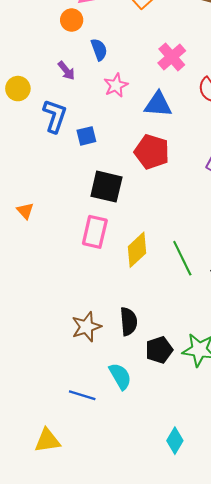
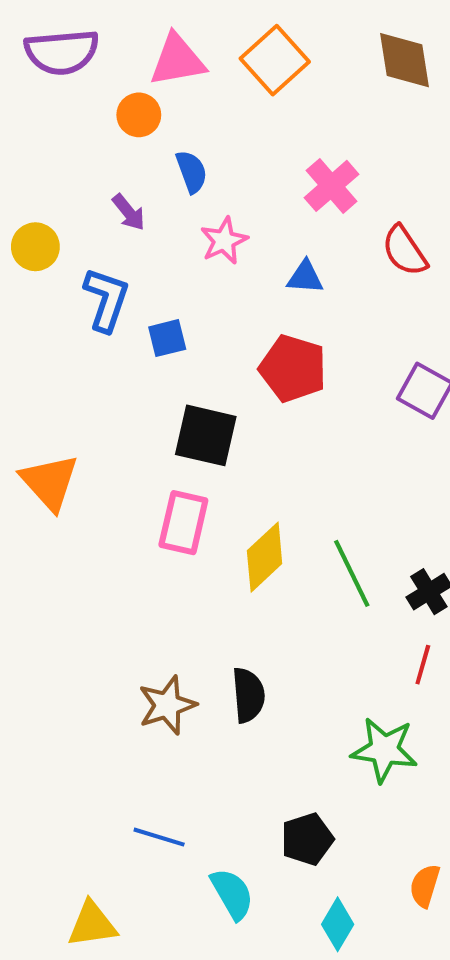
blue triangle: (158, 104) -> (305, 277), size x0.7
orange triangle: (25, 211) -> (50, 482), size x1.8
black pentagon: (159, 350) -> (307, 839), moved
cyan semicircle: (120, 376) -> (232, 894), moved

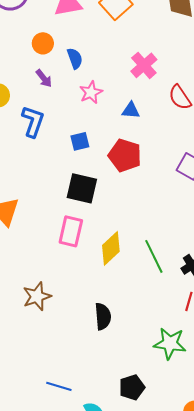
orange circle: (139, 115) -> (43, 43), moved
blue square: (167, 338) -> (80, 141), moved
brown star: (167, 705) -> (37, 296), moved

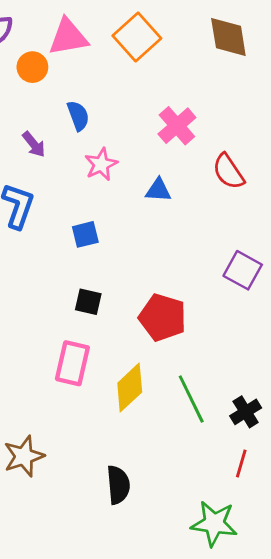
orange circle: (43, 43) -> (32, 67), moved
red pentagon: (125, 155) -> (163, 317), moved
black square: (82, 188) -> (88, 302), size x0.6

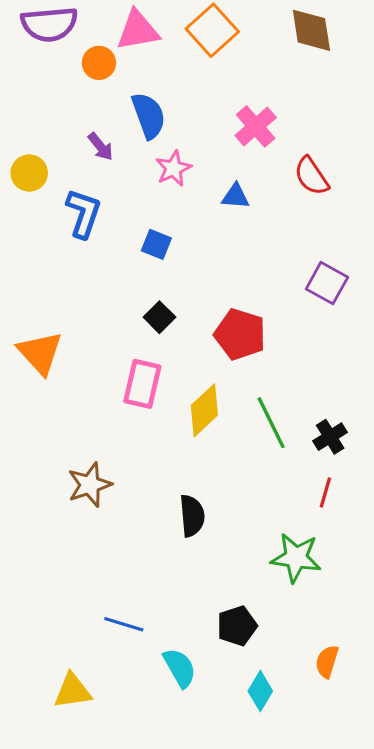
blue semicircle: (78, 116) -> (149, 116), size x1.4
blue square: (85, 234) -> (156, 244), turned 36
black square: (88, 302) -> (159, 317), turned 32

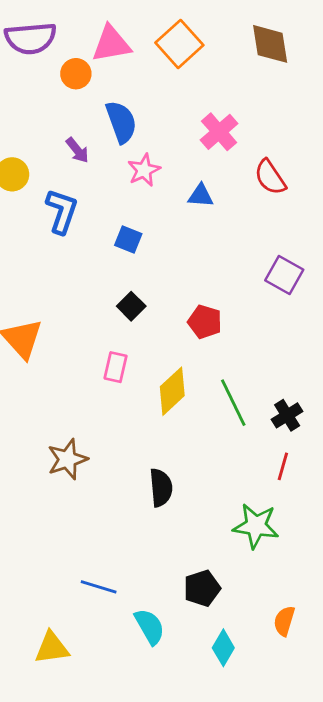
red pentagon: (240, 334) -> (205, 322), size x0.7
pink rectangle: (142, 384) -> (116, 367), size x0.7

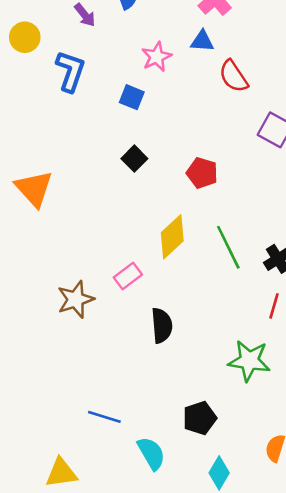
pink star: (144, 170) -> (157, 57), moved
red semicircle: (270, 177) -> (234, 76), moved
blue triangle: (201, 196) -> (202, 41), moved
pink rectangle: (116, 367) -> (128, 276), moved, turned 40

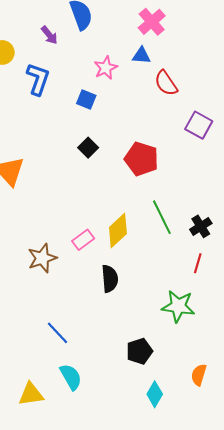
red pentagon: (202, 173) -> (141, 159), size x1.4
yellow diamond: (172, 237) -> (118, 231), moved
blue line: (104, 417) -> (58, 333), moved, turned 30
cyan semicircle: (151, 453) -> (71, 377), moved

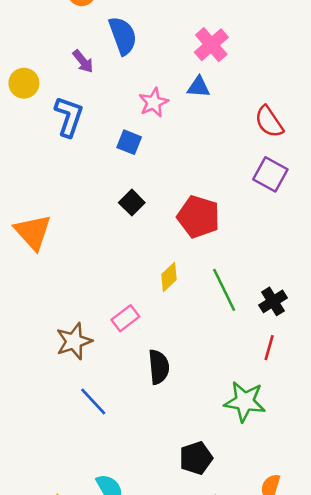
red semicircle: (166, 83) -> (269, 122), moved
yellow diamond: (118, 231) -> (169, 277), moved, size x0.7
blue line: (58, 333) -> (93, 402), moved

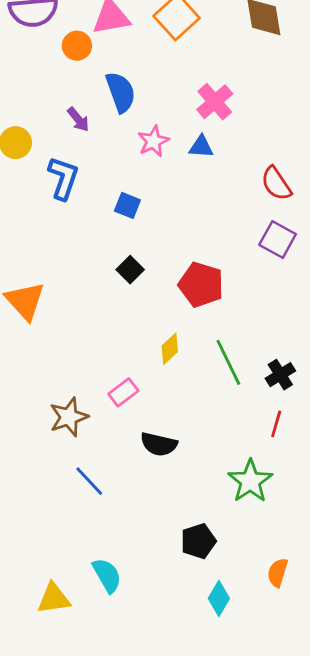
pink star: (154, 102) -> (153, 141), moved
black semicircle: (159, 367) -> (159, 444), turned 108
green star: (245, 402) -> (250, 481), turned 30

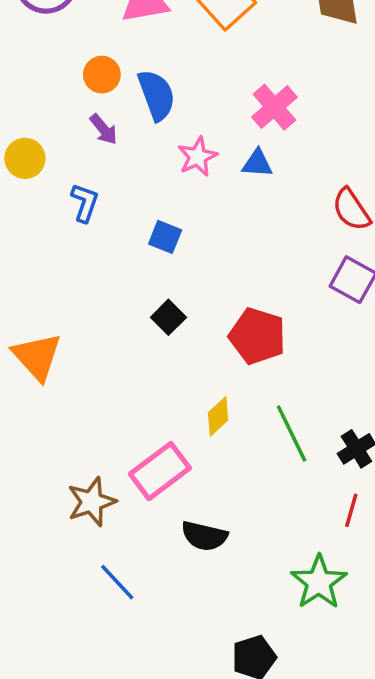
orange circle: (77, 46) -> (102, 75), moved
blue L-shape: (63, 178) -> (85, 203), size x0.7
pink rectangle: (123, 392) -> (160, 471), size x1.6

